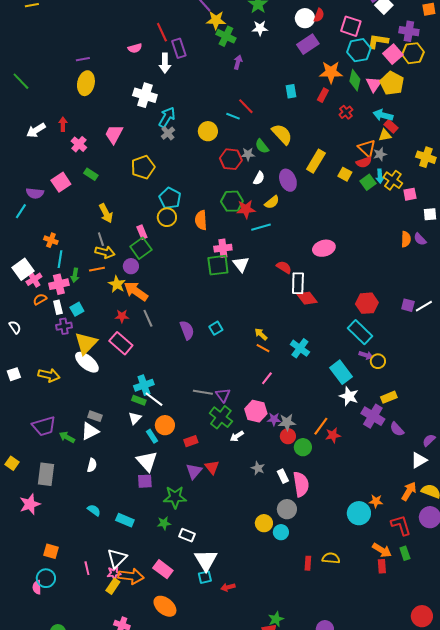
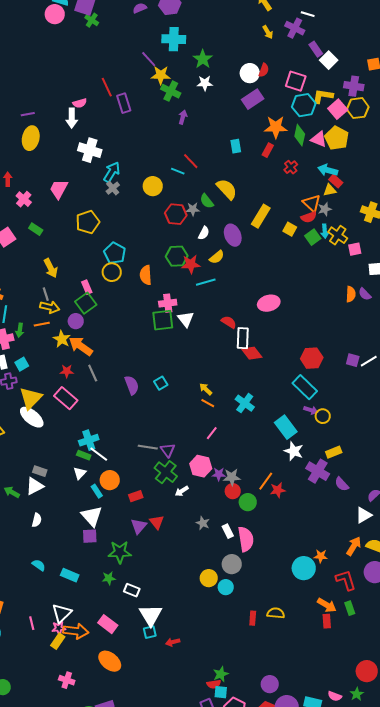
white arrow: (165, 63) -> (72, 118), moved
pink triangle: (374, 84) -> (319, 139), turned -42

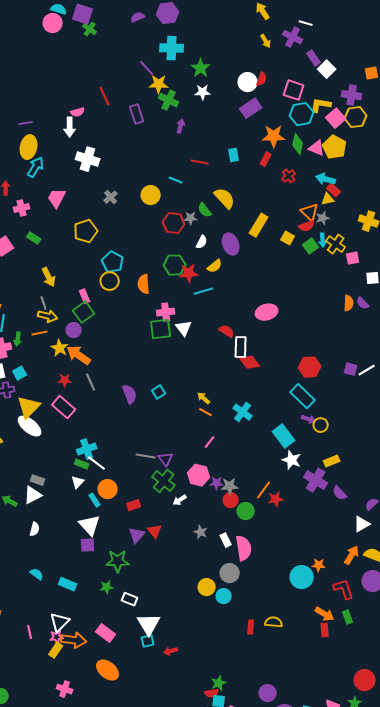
purple rectangle: (124, 103) -> (137, 114), moved
red line: (191, 161) -> (200, 162), moved, turned -36
cyan arrow: (112, 172) -> (36, 167), moved
pink cross: (24, 199) -> (22, 208), turned 35

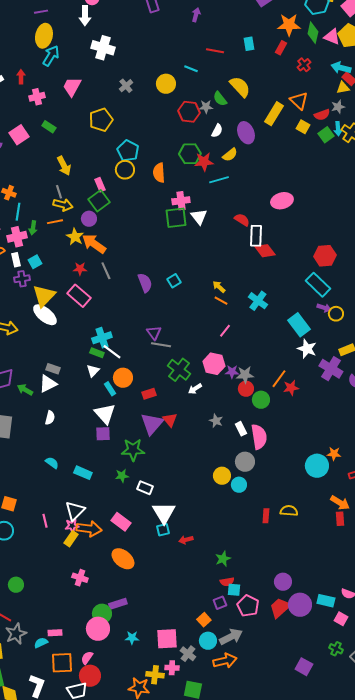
orange triangle: (310, 212) -> (299, 101), moved
purple triangle: (166, 459) -> (154, 333), moved
purple triangle: (137, 535) -> (152, 424), size x1.4
green star: (219, 683) -> (223, 559), moved

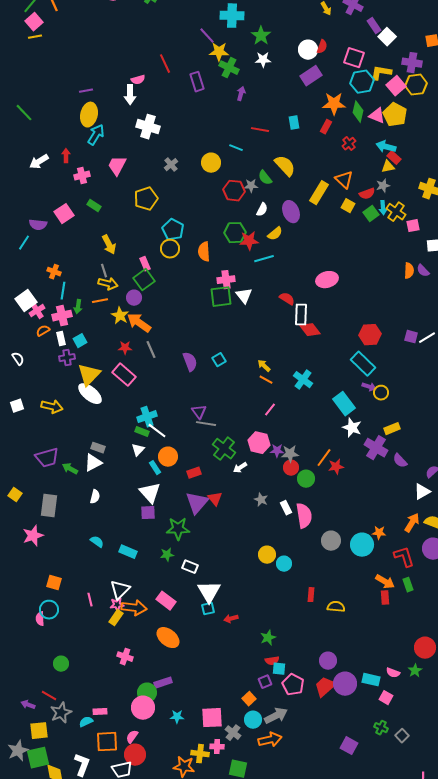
gray circle: (245, 462) -> (331, 541), moved
yellow semicircle: (289, 511) -> (336, 607), moved

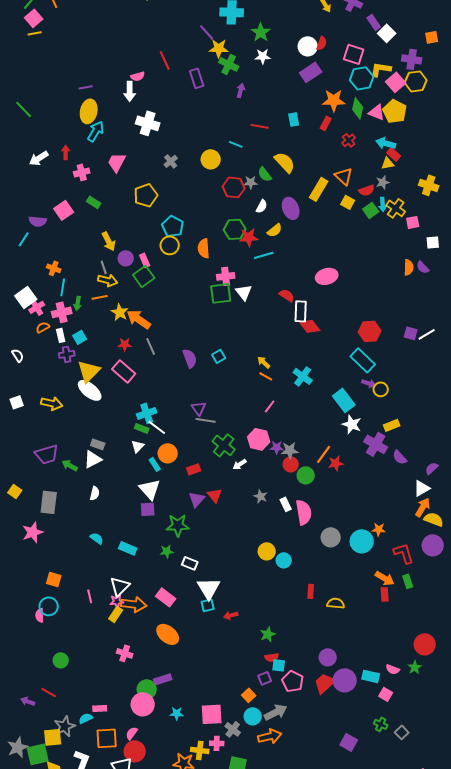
purple circle: (134, 298) -> (126, 258), moved
purple triangle: (197, 503) -> (197, 499), size x0.7
orange arrow: (412, 523) -> (423, 507), moved
gray star: (61, 713) -> (65, 726), moved
yellow square: (39, 731) -> (53, 737), moved

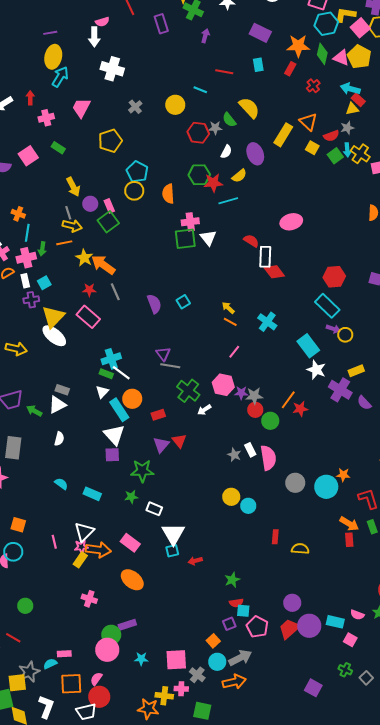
purple rectangle: (311, 72) -> (260, 33), moved, turned 60
cyan rectangle: (155, 464) -> (119, 410), size x1.6
gray star: (261, 496) -> (234, 455), moved

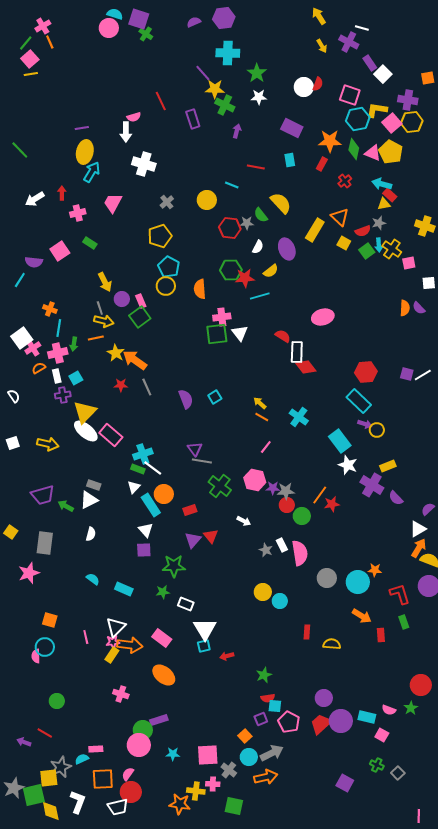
yellow pentagon: (110, 141) -> (160, 236), moved
pink rectangle: (88, 317) -> (111, 435), moved
white arrow: (204, 410) -> (244, 521), moved, turned -120
white triangle: (114, 435) -> (146, 530), size x0.7
orange arrow: (349, 524) -> (362, 616), moved

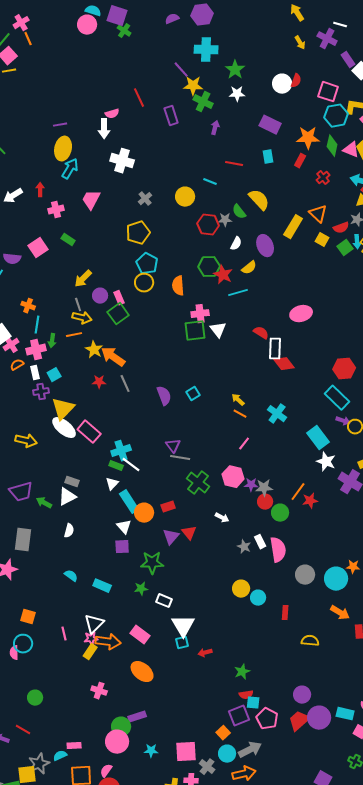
red star: (245, 278) -> (223, 275), turned 30
yellow arrow: (105, 282) -> (83, 279), turned 72
orange circle: (164, 494) -> (144, 513), moved
red rectangle: (307, 632) -> (285, 613), moved
purple square: (261, 719) -> (239, 716), size x1.5

